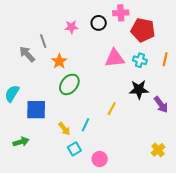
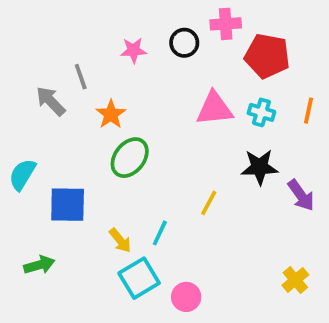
cyan square: (74, 149) -> (139, 278), size x1.5

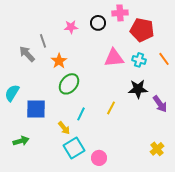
orange line: (309, 111) -> (164, 59), turned -48
cyan line: (160, 233) -> (81, 114), moved

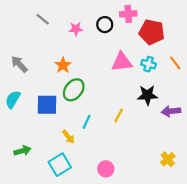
gray line: (43, 41) -> (43, 19), moved, turned -32
gray arrow: (27, 54) -> (19, 64), moved
purple arrow: (160, 104) -> (171, 111), turned 120
blue square: (36, 109) -> (47, 105), moved
cyan square: (74, 148) -> (60, 165), moved

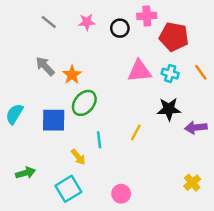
pink star: (76, 29) -> (87, 22), moved
gray arrow: (19, 64) -> (45, 66), moved
cyan line: (87, 122) -> (99, 140), turned -32

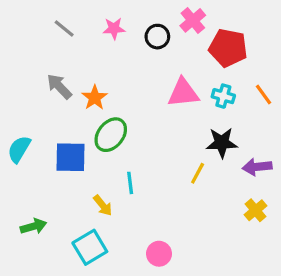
pink cross: (147, 16) -> (193, 20), turned -36
yellow line: (136, 132) -> (198, 173), moved
yellow cross: (192, 183) -> (256, 210), moved

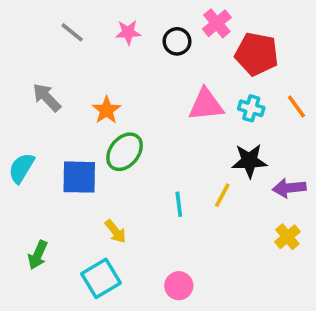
gray arrow: (59, 86) -> (47, 97), moved
cyan line: (130, 183) -> (179, 204), moved
green arrow: (34, 226) -> (38, 255), turned 130

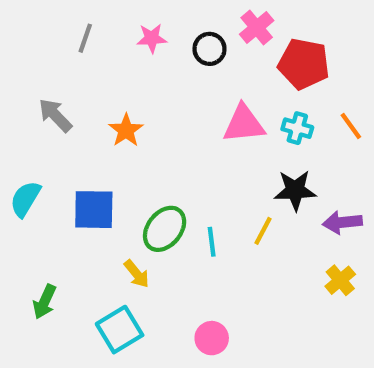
gray line: (72, 32) -> (85, 38), turned 70
green ellipse: (125, 152) -> (165, 229), moved

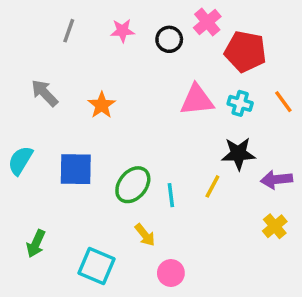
yellow arrow: (137, 274) -> (145, 235), moved
cyan square: (120, 330) -> (96, 266), turned -36

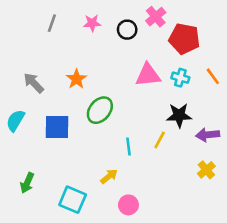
gray arrow: (45, 93) -> (34, 83), moved
green ellipse: (133, 185) -> (100, 110), moved
yellow arrow: (145, 235) -> (109, 176), turned -90

